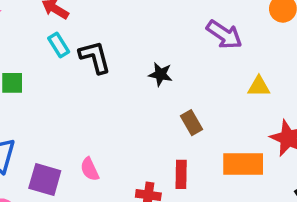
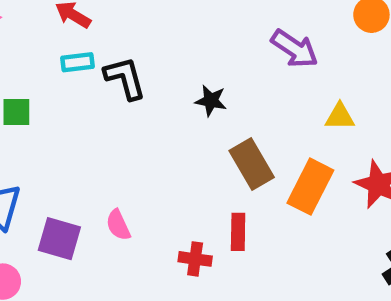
cyan rectangle: (59, 45) -> (77, 62), turned -65
brown rectangle: (191, 123) -> (252, 164), size x1.5
orange rectangle: (243, 164) -> (310, 187), moved, turned -63

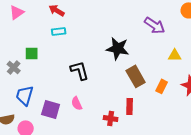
black L-shape: (125, 78) -> (80, 70), moved
black star: (211, 101) -> (118, 48), size x1.6
orange rectangle: (310, 187) -> (162, 86), size x0.6

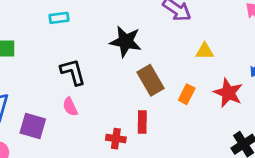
cyan rectangle: (59, 31) -> (59, 18), moved
pink semicircle: (77, 103) -> (70, 107), moved

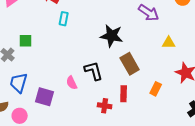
cyan rectangle: (59, 18) -> (64, 19), turned -72
black L-shape: (73, 72) -> (94, 71), moved
orange rectangle: (187, 94) -> (156, 89), moved

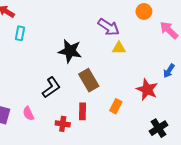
yellow triangle: (169, 43) -> (119, 48), moved
black L-shape: (94, 71) -> (51, 87), turned 70
pink semicircle: (72, 83) -> (28, 113), moved

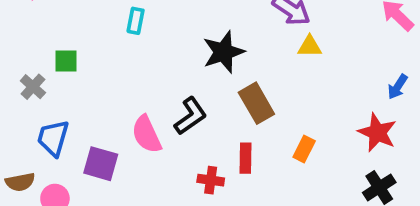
black star: (70, 51) -> (223, 52), turned -30
red star: (147, 90) -> (377, 133), moved
pink semicircle: (28, 113) -> (147, 134), moved, size x1.5

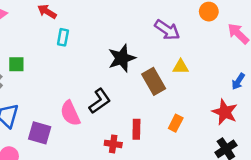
yellow triangle: (310, 46) -> (181, 67), moved
brown rectangle: (256, 103) -> (154, 81), moved

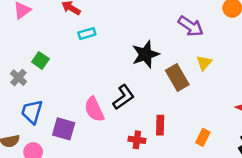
cyan rectangle: (63, 37) -> (87, 34), turned 63
green square: (16, 64) -> (40, 60), turned 35
yellow triangle: (181, 67) -> (204, 63), turned -49
orange rectangle: (176, 123) -> (203, 137), moved

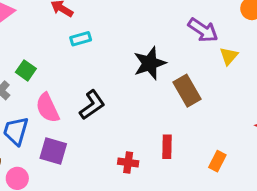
yellow triangle: (204, 63) -> (229, 56), moved
black L-shape: (123, 97) -> (92, 105), moved
pink semicircle: (94, 109) -> (47, 108), moved
red cross: (137, 140) -> (128, 163), moved

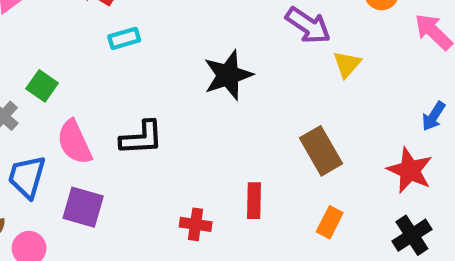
brown rectangle: (187, 91) -> (321, 151), moved
black L-shape: (92, 105) -> (142, 138), turned 32

